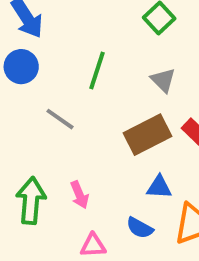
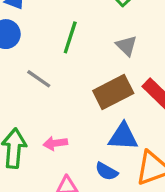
blue triangle: (159, 187) -> (123, 137), size x1.4
pink arrow: (79, 195) -> (55, 143), turned 105

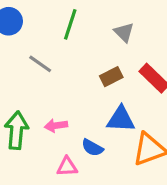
brown rectangle: (113, 92) -> (111, 77), size x0.6
blue semicircle: (107, 171) -> (92, 148), moved

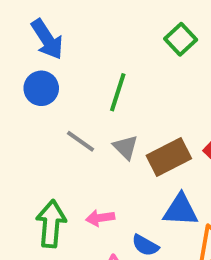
gray triangle: (124, 32) -> (126, 147), moved
brown rectangle: (111, 77) -> (169, 157), size x1.5

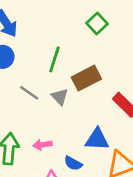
brown rectangle: (169, 157) -> (86, 78), moved

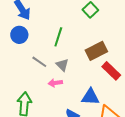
brown rectangle: (86, 78) -> (96, 51), moved
pink arrow: (42, 145) -> (55, 83), moved

